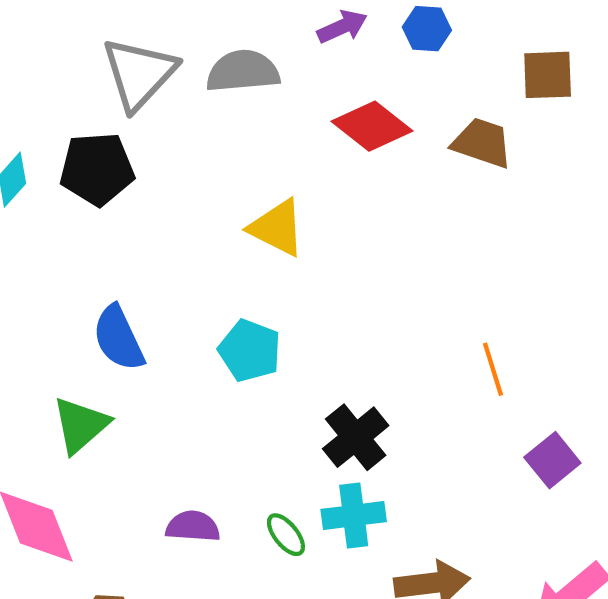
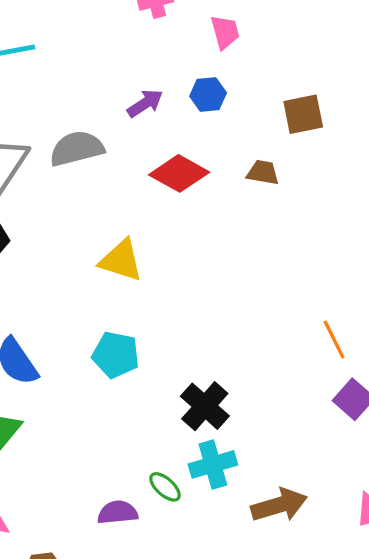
brown trapezoid: (482, 143) -> (263, 172), size x0.7
orange line: (493, 369) -> (334, 340), moved
purple semicircle: (193, 526) -> (118, 512), moved

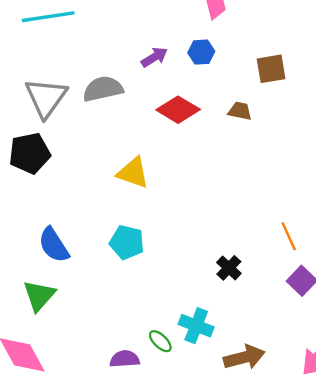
black cross: (205, 406) -> (229, 268), moved, size x0.7
cyan cross: (213, 464) -> (196, 326), turned 36

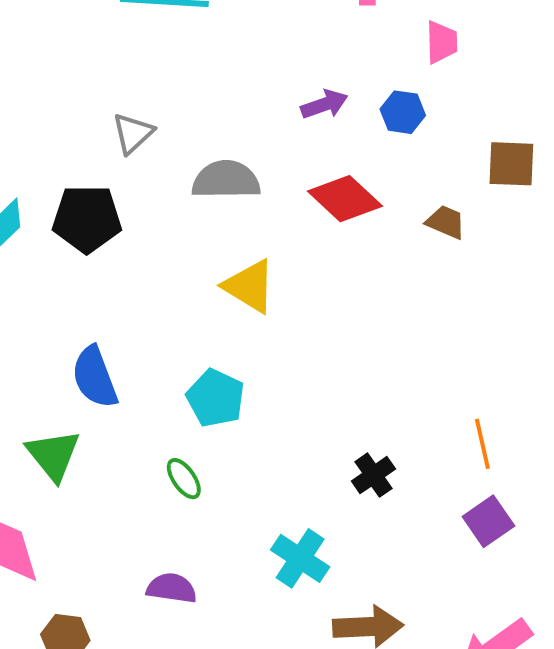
gray semicircle: (103, 89) -> (226, 180), moved
gray triangle: (46, 98) -> (133, 133), size x0.6
green triangle: (39, 296) -> (53, 455), turned -32
green ellipse: (160, 341) -> (184, 479), moved

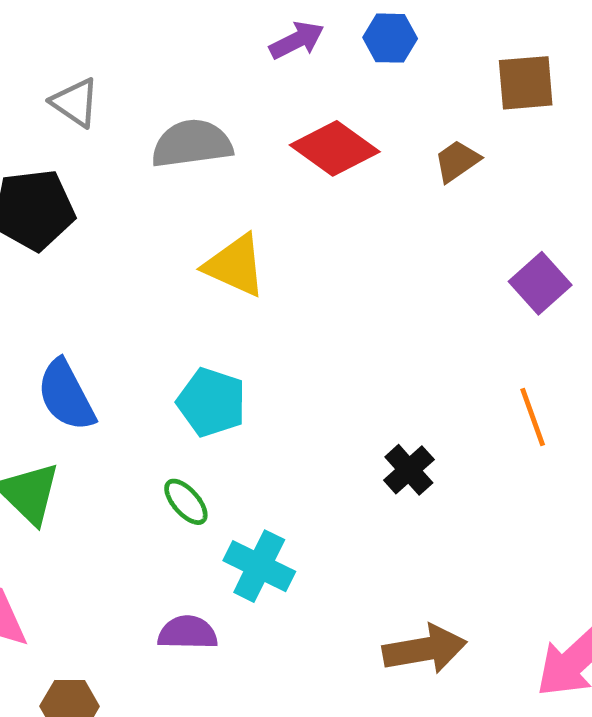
gray triangle: (133, 133) -> (75, 103), turned -36
brown trapezoid: (446, 222) -> (457, 161), turned -51
purple square: (488, 521) -> (540, 283), moved
cyan cross: (300, 558) -> (259, 566), moved

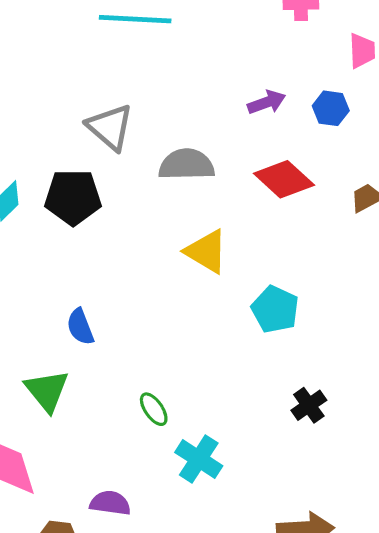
gray triangle: (75, 103) -> (110, 127), size x1.4
blue semicircle: (66, 395) -> (80, 327), size x0.7
cyan pentagon: (211, 402) -> (275, 309), moved
purple semicircle: (188, 633) -> (110, 503), moved

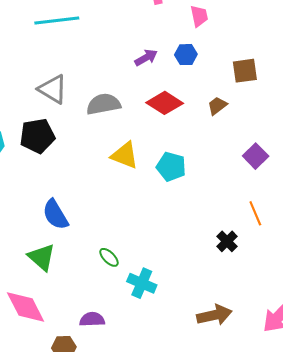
cyan pentagon: (275, 309) -> (171, 167), moved
blue semicircle: (80, 327) -> (55, 215), size x1.4
black cross: (309, 405) -> (227, 241), moved

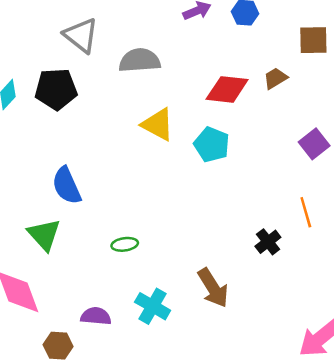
red diamond: (165, 103) -> (227, 89), moved, turned -33
green ellipse: (109, 257) -> (125, 244), turned -60
cyan cross: (142, 283) -> (153, 306), moved
brown arrow: (214, 315) -> (213, 288), moved, turned 64

